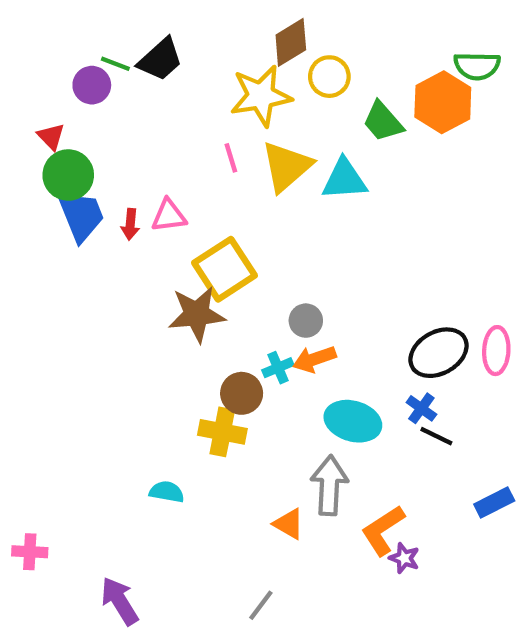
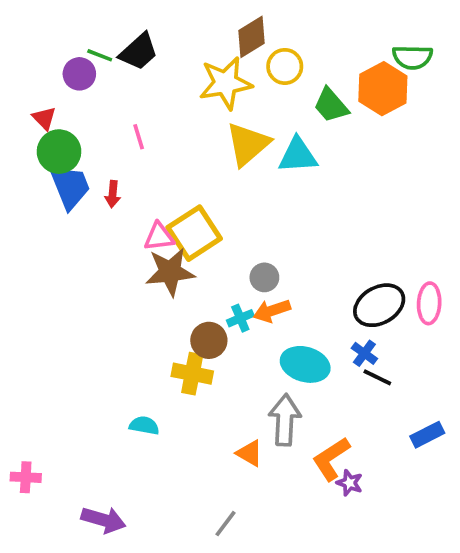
pink line: (231, 158) -> (139, 137), moved
pink triangle: (169, 216) -> (159, 237), moved
purple arrow: (120, 601) -> (103, 520), turned 138

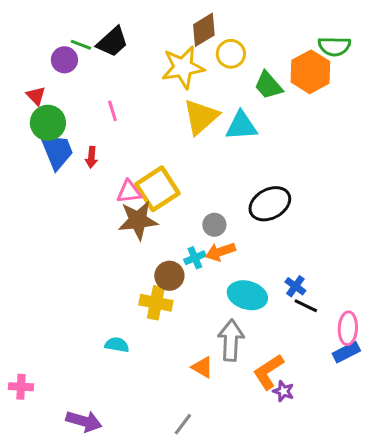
pink ellipse: (429, 303) -> (348, 328), moved
black ellipse: (379, 305) -> (270, 204), moved

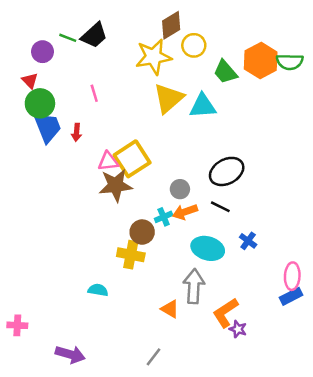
green semicircle: (334, 46) -> (290, 62), moved
purple circle: (64, 60) -> (42, 52), moved
black line: (306, 306) -> (220, 207), moved

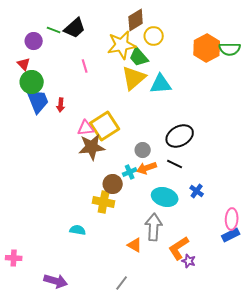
green trapezoid: (225, 72) -> (139, 57), moved
pink line: (94, 93) -> (85, 66), moved

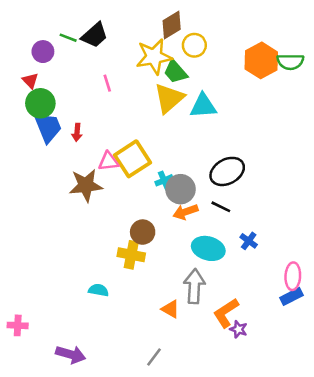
brown star: (92, 147) -> (86, 185), moved
gray circle: (143, 150) -> (180, 189), size x1.5
cyan cross: (130, 172) -> (164, 180), moved

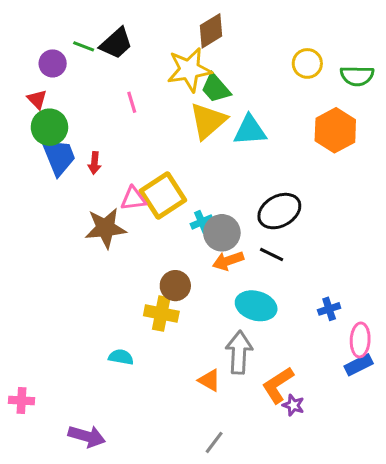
yellow circle: (194, 45) -> (307, 63), moved
orange hexagon: (261, 60) -> (335, 130), moved
blue cross: (249, 241) -> (329, 309), moved, turned 36
gray line: (154, 357) -> (214, 442), moved

